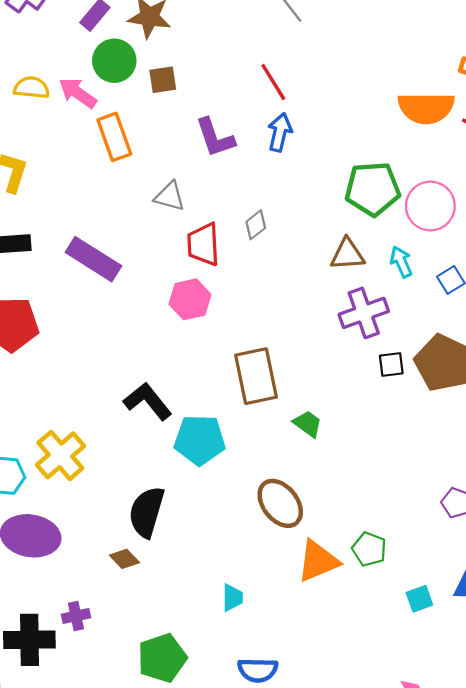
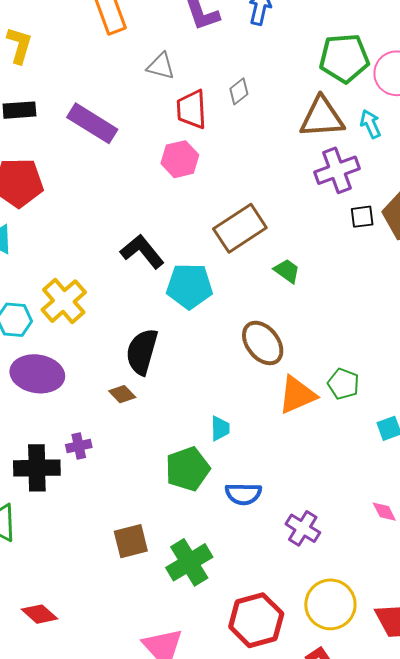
brown triangle: (347, 254) -> (322, 117), size x1.4
brown rectangle: (256, 376) -> (240, 228), turned 69
green pentagon: (162, 658) -> (188, 469), moved

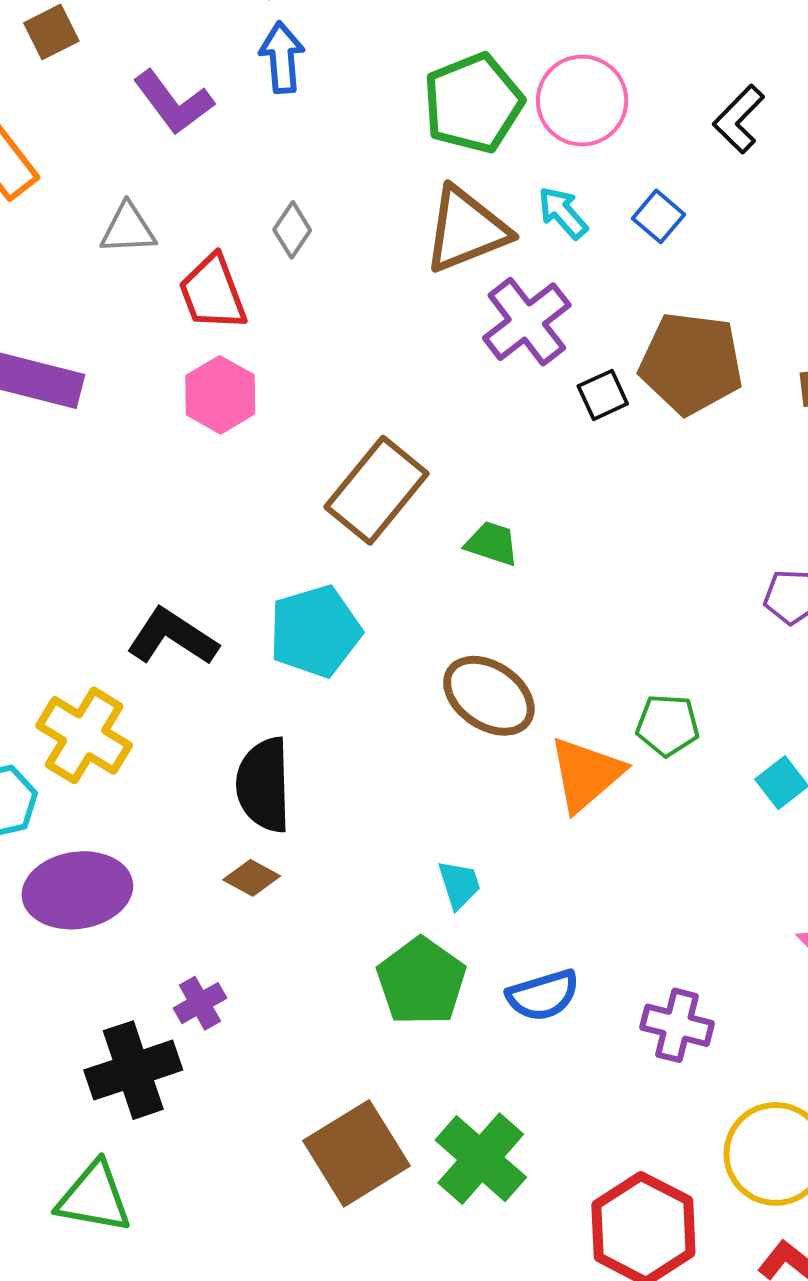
black L-shape: (142, 251) -> (172, 637), moved
brown square: (131, 541) -> (357, 1153), size x1.4

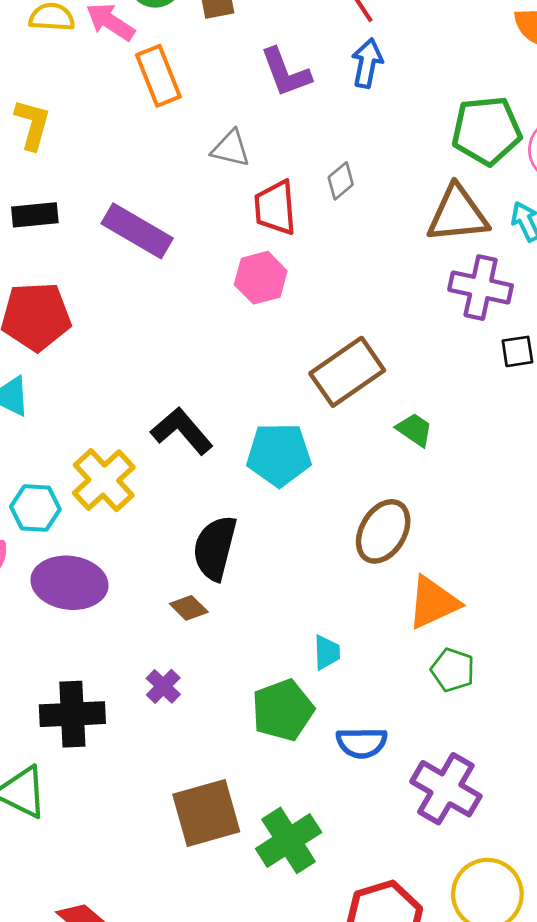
purple cross: (527, 322) -> (481, 288), turned 34
brown ellipse: (489, 696) -> (383, 531), turned 70
green pentagon: (668, 725) -> (453, 670), moved
purple cross: (200, 1003) -> (163, 686), moved, turned -32
purple cross: (677, 1025) -> (446, 789), size x1.4

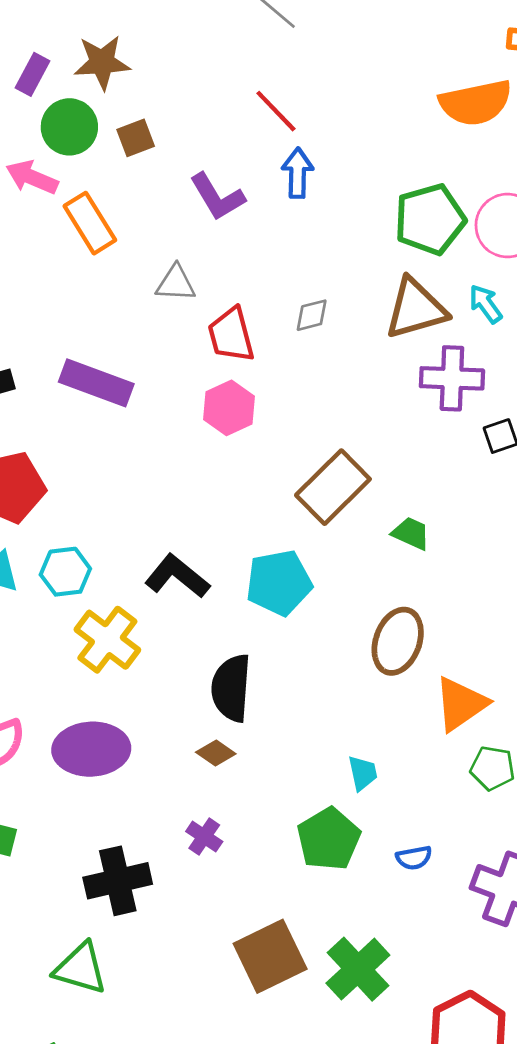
gray diamond: (341, 181) -> (312, 315), moved, turned 36
cyan hexagon: (35, 508) -> (65, 572), moved
blue semicircle: (362, 743) -> (414, 858), size x0.7

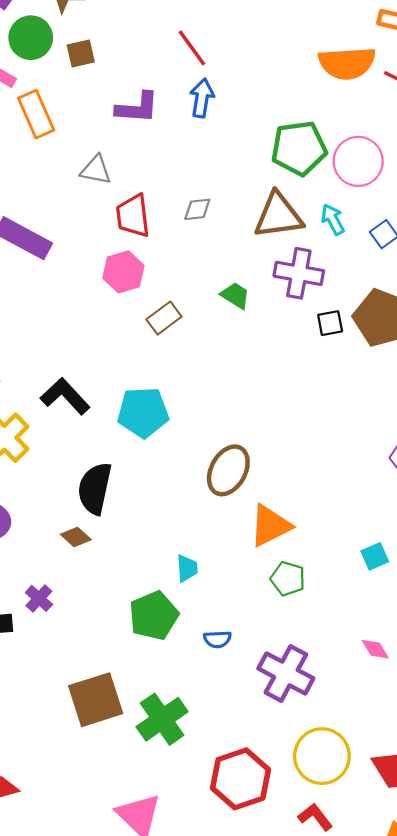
purple L-shape: (217, 197) -> (137, 108), turned -63
brown rectangle: (333, 487) -> (164, 318), moved, size x0.6
green trapezoid: (411, 533) -> (235, 296), moved
purple cross: (204, 837) -> (39, 598), moved

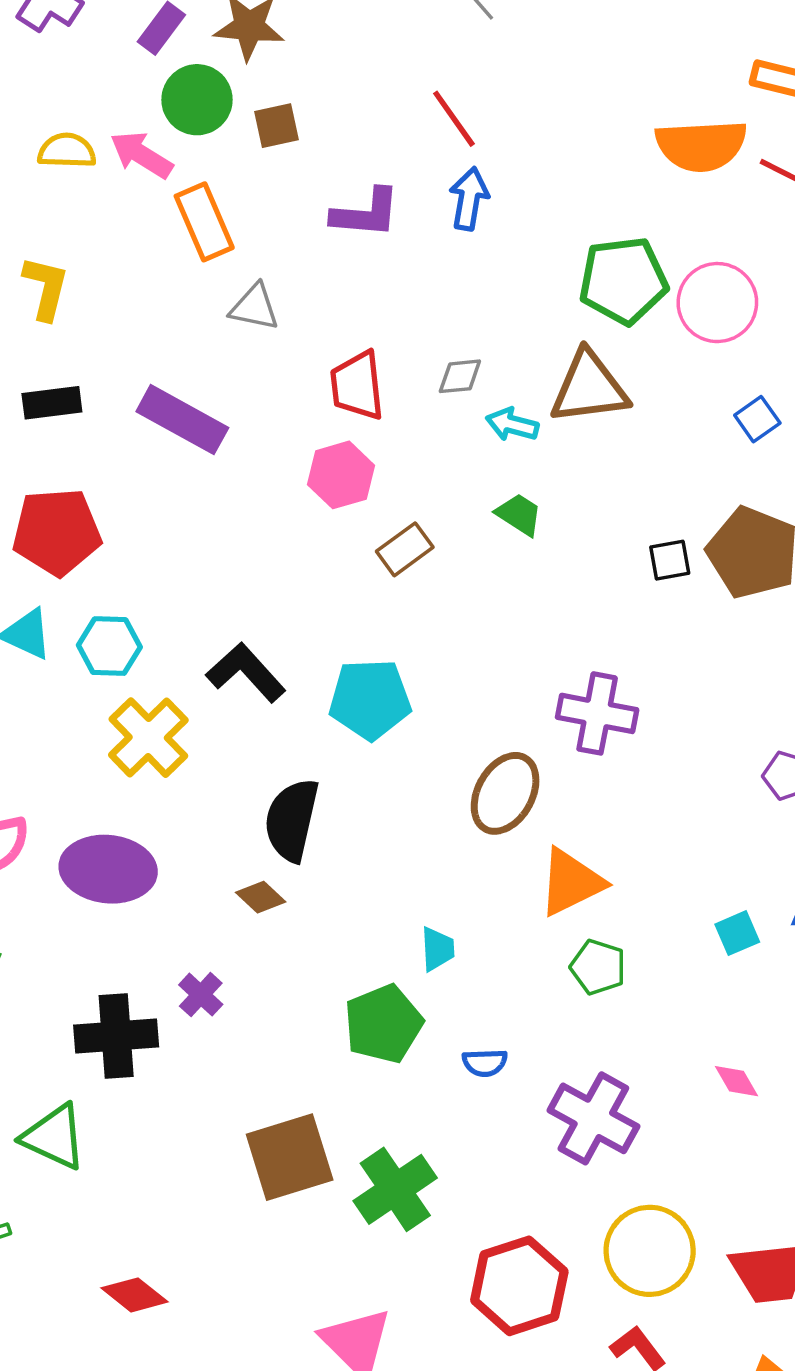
gray triangle: (96, 170) -> (254, 307), moved
cyan arrow: (333, 219) -> (512, 425), moved, turned -48
purple cross: (299, 273) -> (597, 713), moved

